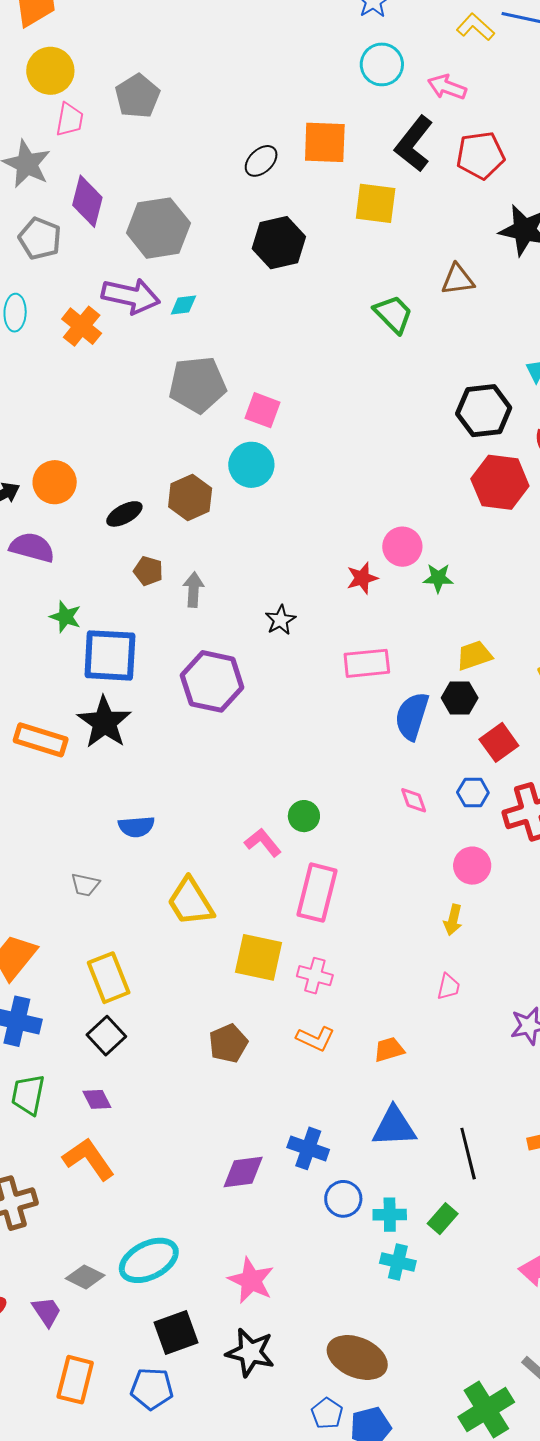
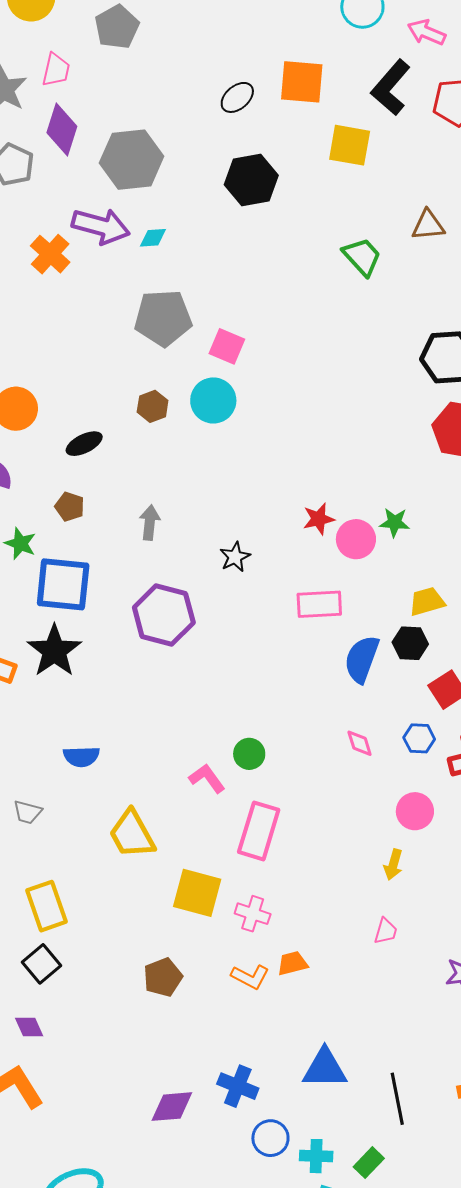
pink trapezoid: (70, 120) -> (56, 70), moved
brown hexagon: (190, 497) -> (153, 406), moved, size x0.7
pink circle: (402, 547) -> (356, 539), moved
brown pentagon: (148, 571) -> (70, 507), moved
orange trapezoid: (389, 1049) -> (293, 963), moved

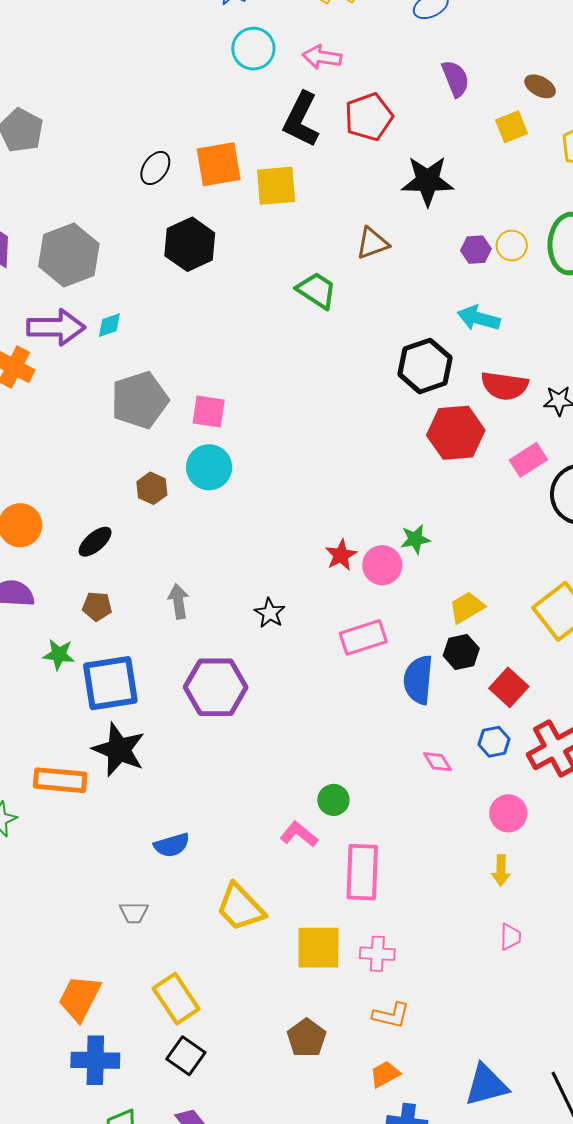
orange square: (302, 82) -> (219, 164), moved
orange trapezoid: (293, 963) -> (385, 1074), moved

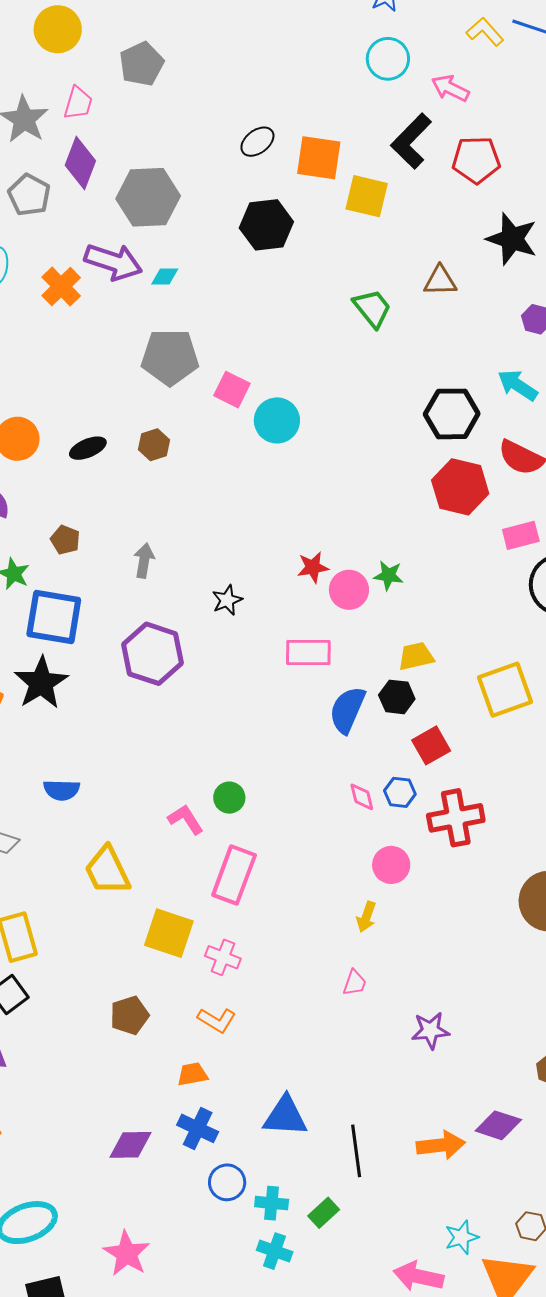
cyan circle: (209, 467) -> (277, 420), moved
black ellipse: (95, 542) -> (88, 448), moved
pink diamond: (437, 762) -> (362, 797), moved

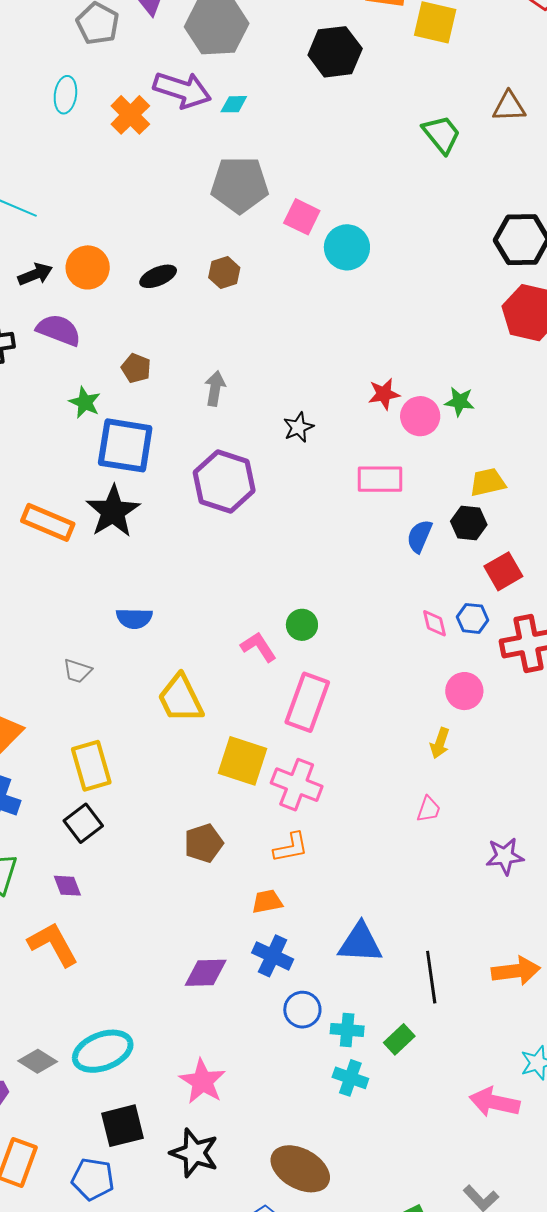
blue semicircle: (347, 710) -> (419, 536), size x0.7
pink cross: (223, 957) -> (297, 785), size x1.4
orange L-shape: (217, 1020) -> (291, 847), turned -42

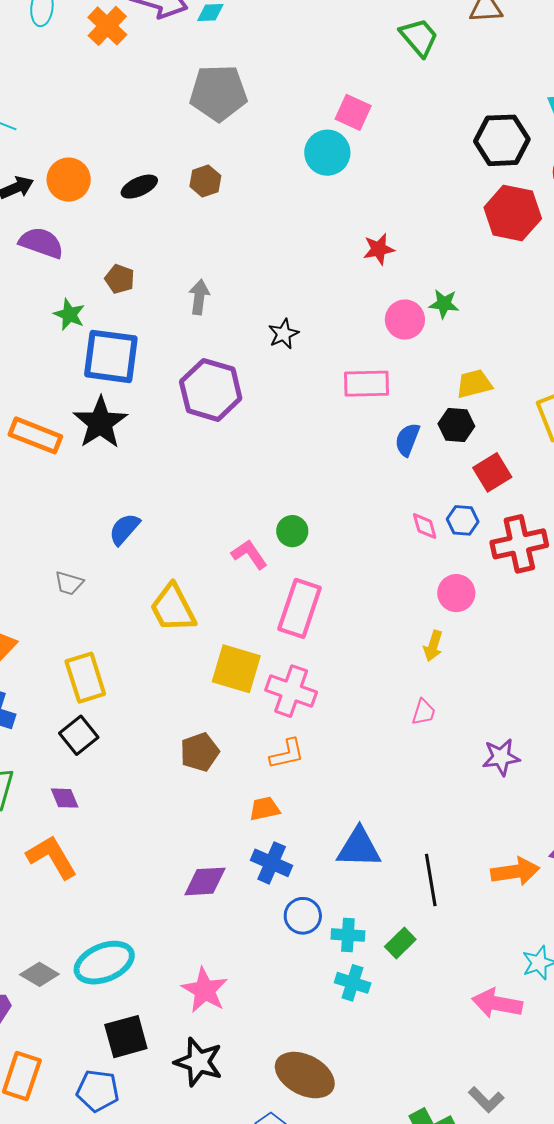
pink square: (302, 217) -> (353, 112), moved
red star: (384, 394) -> (379, 249), moved
blue semicircle: (134, 618) -> (124, 529), turned 132

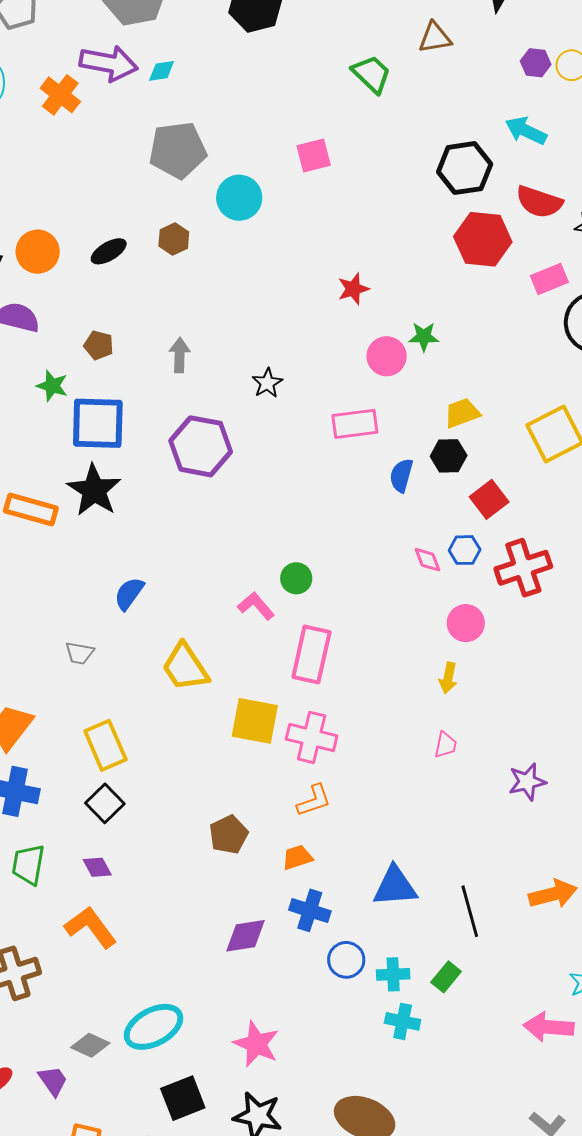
pink square: (353, 112) -> (314, 155), turned -33
cyan circle: (327, 153) -> (239, 198), moved
brown pentagon: (200, 752) -> (229, 835), moved

